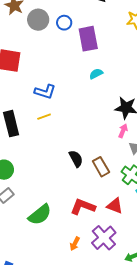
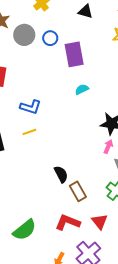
brown rectangle: (101, 167) -> (78, 191), moved
red triangle: (115, 206) -> (100, 222), turned 30

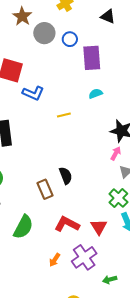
blue L-shape: (31, 107) -> (33, 93), moved
yellow line: (29, 132) -> (64, 115), moved
brown rectangle: (78, 191) -> (45, 189), moved
green semicircle: (25, 230) -> (23, 227), turned -30

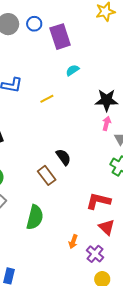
red L-shape: (67, 224) -> (98, 201), moved
red triangle: (99, 227) -> (107, 227), moved
purple cross: (84, 257) -> (95, 254), moved, size x0.7

